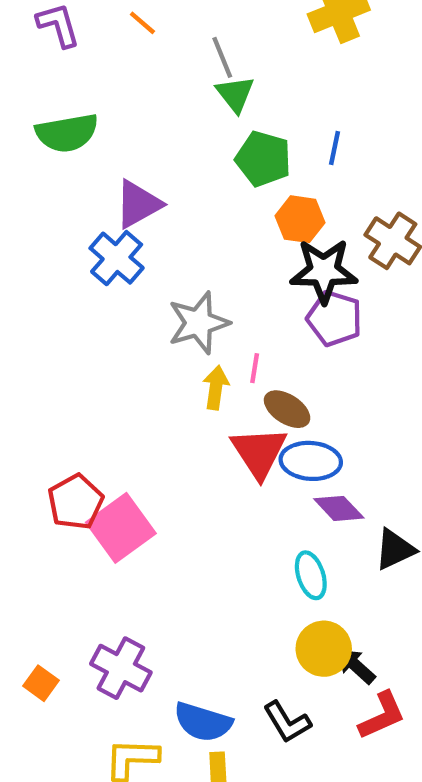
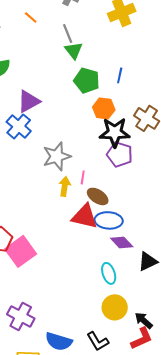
red triangle: (259, 452) -> (85, 216), turned -44
black arrow: (356, 666) -> (144, 320), moved

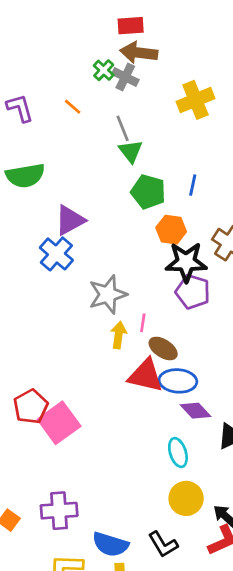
purple cross: (21, 316) -> (59, 511), turned -32

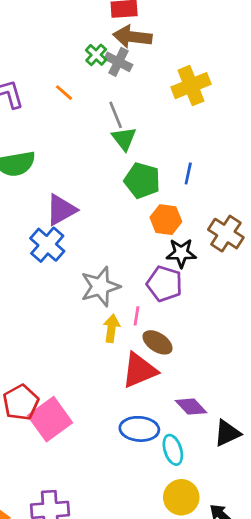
black star: (186, 262) -> (181, 253), size x0.7
purple pentagon: (193, 292) -> (164, 284), moved
red triangle: (146, 376) -> (139, 370), turned -36
blue ellipse: (178, 381) -> (139, 429), moved

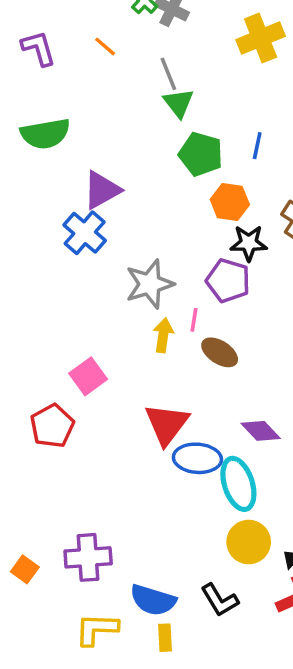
red triangle: (139, 370) -> (167, 424), moved, turned -30
pink square: (50, 419) -> (88, 376), moved, size x0.7
cyan ellipse: (173, 450) -> (238, 484), size x1.4

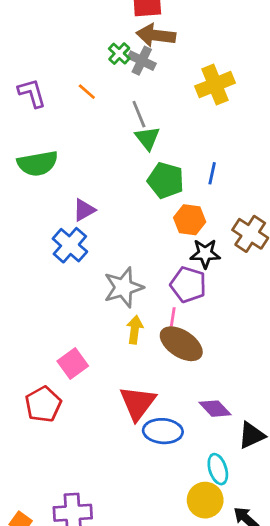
purple triangle: (102, 190) -> (84, 210), size x0.7
pink line: (194, 320) -> (173, 317), moved
brown ellipse: (220, 352) -> (181, 344), size x1.4
cyan ellipse: (238, 484) -> (218, 469), moved, size x0.7

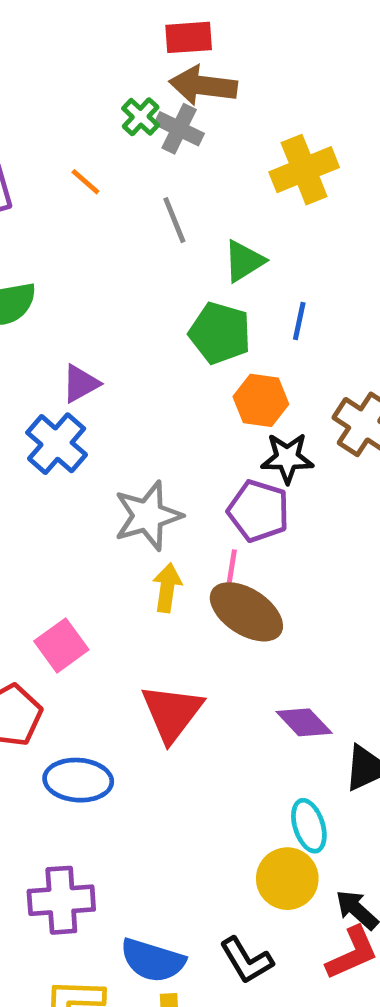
green triangle: (147, 138) -> (244, 261), moved, turned 36
blue ellipse: (163, 431) -> (78, 780), moved

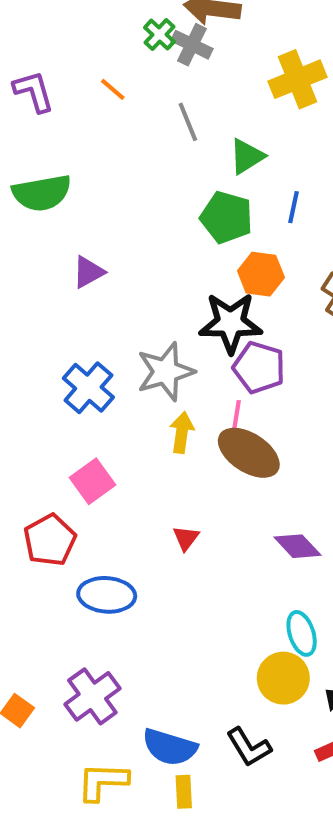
purple triangle: (81, 384) -> (88, 272), moved
blue cross: (57, 444) -> (88, 388), moved
black star: (287, 458) -> (231, 323), moved, size x1.4
red triangle: (172, 713) -> (186, 538), size x0.5
purple cross: (61, 900) -> (92, 696), turned -32

